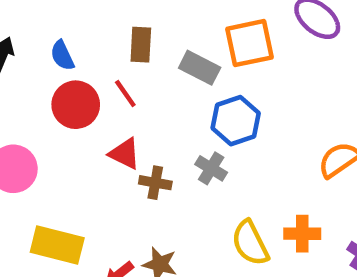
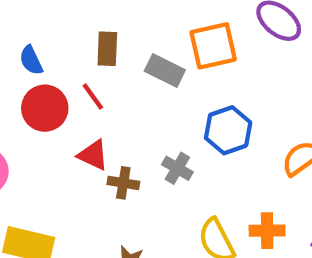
blue hexagon: (236, 121) -> (228, 130), moved

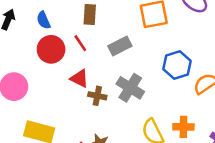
gray rectangle: (165, 70) -> (120, 46), moved, turned -55
blue hexagon: (228, 130) -> (177, 65), moved
gray cross: (177, 168) -> (130, 88), size x1.5

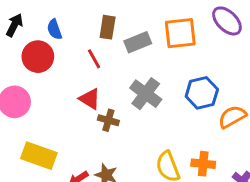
gray rectangle: (120, 46) -> (138, 42), moved
red circle: (51, 49) -> (38, 57), moved
gray cross: (130, 88) -> (146, 94), moved

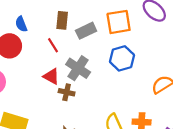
blue hexagon: (202, 93) -> (122, 58), moved
gray cross: (146, 94) -> (78, 68), moved

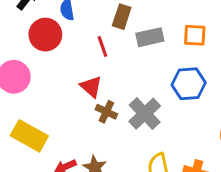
orange square: (119, 22) -> (195, 35), size x0.7
gray cross: (78, 68) -> (145, 114), moved

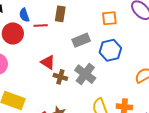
gray rectangle: (150, 37) -> (81, 40), moved
red line: (102, 46) -> (41, 26), moved, turned -64

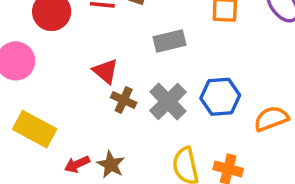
blue hexagon: (110, 50) -> (220, 97), moved

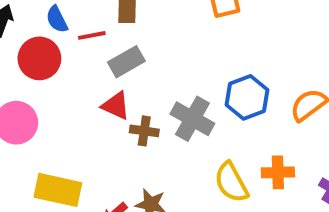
gray rectangle: (170, 41) -> (126, 62), moved

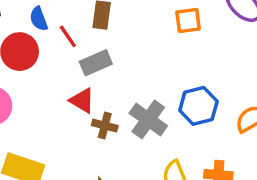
red line: (92, 35) -> (68, 36), turned 60

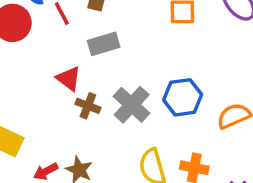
gray rectangle: (96, 63) -> (104, 44), moved

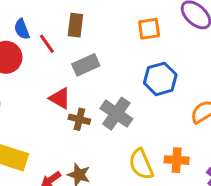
blue hexagon: (183, 97) -> (160, 79), moved

